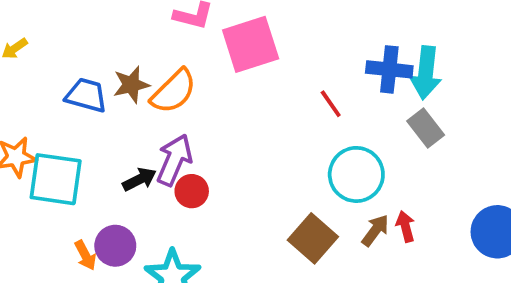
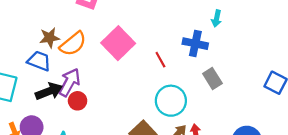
pink square: (251, 44) -> (118, 43), moved, turned -32
cyan arrow: (426, 73) -> (217, 19), moved, size x0.6
blue trapezoid: (86, 95) -> (39, 61), moved
black arrow: (139, 179) -> (49, 91), size x1.4

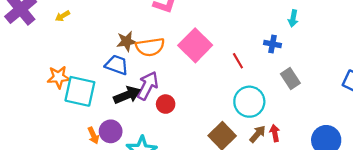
orange semicircle: (73, 44) -> (150, 47), turned 32
blue cross: (195, 44) -> (272, 44), size x0.7
red circle: (78, 101) -> (166, 104), moved

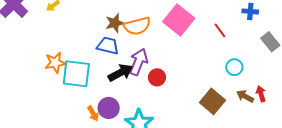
cyan circle: (249, 102) -> (234, 67), size x0.6
brown arrow: (258, 134) -> (245, 96), turned -96

